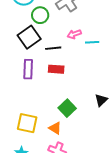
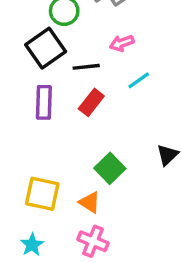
cyan line: (92, 42) -> (139, 80), moved, turned -32
red rectangle: (56, 69) -> (91, 102), turned -56

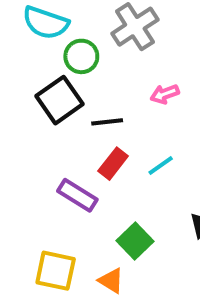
pink arrow: (122, 43) -> (165, 94), moved
cyan line: (139, 80) -> (161, 166), moved
purple rectangle: (44, 102) -> (77, 195), moved, turned -60

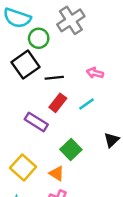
pink arrow: (165, 94) -> (95, 73), moved, turned 35
yellow square: (56, 271) -> (23, 167), turned 30

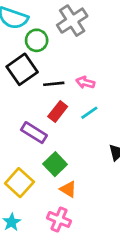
pink arrow: (95, 73) -> (85, 82), moved
green square: (71, 149) -> (55, 164), moved
orange triangle: (57, 173) -> (68, 189), moved

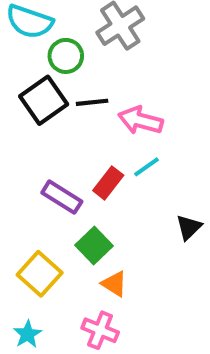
pink arrow: (85, 82) -> (140, 120), size x1.5
black line: (54, 84) -> (92, 102), moved
red rectangle: (58, 111) -> (108, 183), moved

